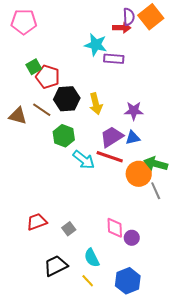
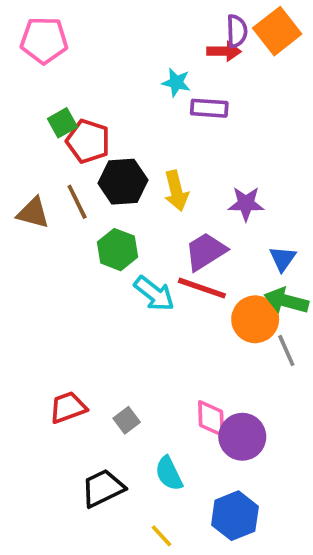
cyan star: (96, 45) -> (176, 82), size x0.7
brown line: (42, 110) -> (77, 202), turned 30
blue triangle: (133, 138) -> (283, 259), moved, turned -42
purple circle: (132, 238) -> (242, 437), size x1.6
yellow line: (88, 281) -> (162, 536), moved

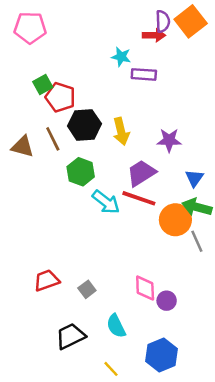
purple circle: (242, 437) -> (167, 301), size x0.6

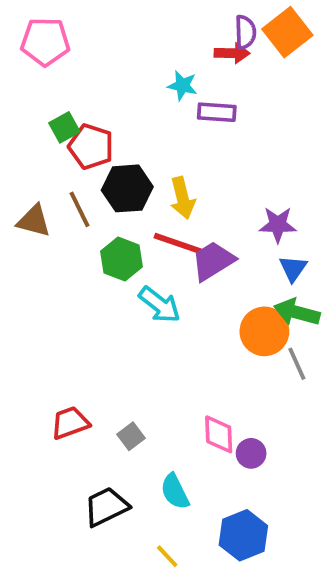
purple star: (169, 140) -> (278, 225), moved
red line: (139, 198) -> (179, 244), moved

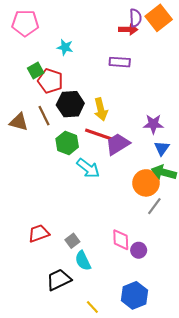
cyan star: (182, 86) -> (65, 47), moved
gray line: (297, 364) -> (154, 206), moved, turned 60
cyan semicircle: (175, 491) -> (83, 261), moved

